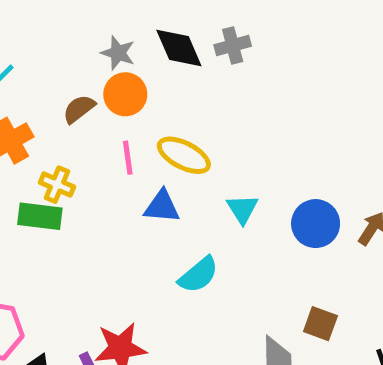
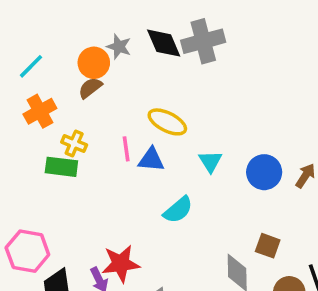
gray cross: (233, 46) -> (203, 41), size x1.6
orange circle: (125, 94) -> (94, 63), moved
pink line: (128, 158) -> (126, 149), moved

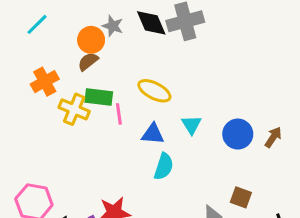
cyan line: (31, 66) -> (37, 24), moved
yellow cross: (74, 143) -> (74, 109), size x1.4
blue triangle: (151, 160) -> (153, 134), moved
green rectangle: (61, 167) -> (99, 97), moved
cyan semicircle: (178, 210) -> (164, 166), turned -32

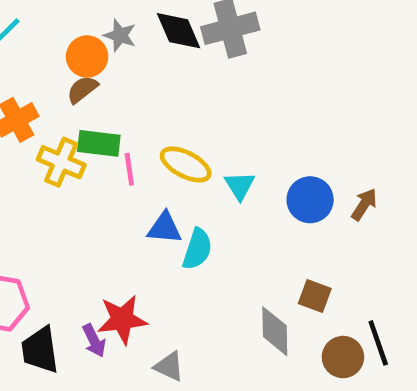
yellow ellipse: (154, 91) -> (186, 165), moved
blue triangle: (153, 134) -> (165, 228), moved

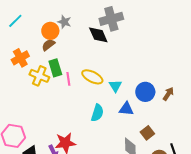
black diamond: (179, 31) -> (98, 35), moved
green rectangle: (99, 143) -> (55, 68), turned 66
blue triangle: (165, 228) -> (126, 109), moved
brown square: (315, 296) -> (147, 133), turned 32

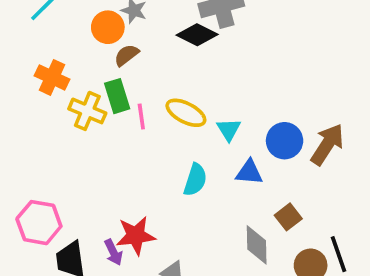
black diamond: (98, 35) -> (197, 35), turned -40
brown semicircle: (48, 45) -> (126, 55), moved
orange cross: (20, 58) -> (52, 77), turned -36
brown arrow: (168, 94) -> (327, 144), size x1.6

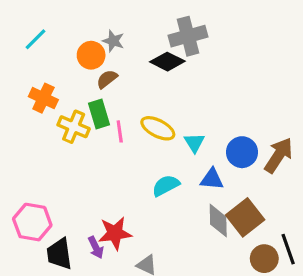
cyan semicircle: (195, 180) -> (166, 186), turned -136
brown square: (288, 217) -> (245, 217), size x1.6
gray diamond: (257, 245) -> (218, 220), moved

